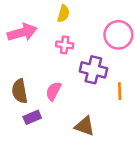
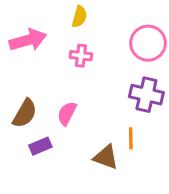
purple cross: (93, 70) -> (146, 95), moved
brown semicircle: (20, 91) -> (25, 113), turned -140
orange line: (120, 91) -> (131, 138), moved

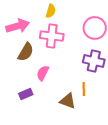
pink cross: (81, 56) -> (52, 36), size x1.6
brown semicircle: (25, 113) -> (26, 52), moved

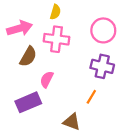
orange line: (84, 89) -> (91, 97), turned 32
purple rectangle: (26, 94) -> (28, 102), size x1.6
brown triangle: (68, 101) -> (72, 122), moved

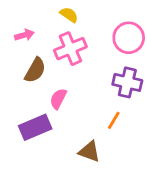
yellow semicircle: (55, 12) -> (69, 15), turned -72
pink arrow: (20, 28) -> (24, 35), size x0.6
pink cross: (57, 39) -> (70, 49), turned -30

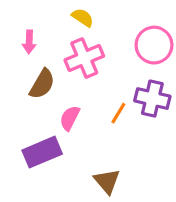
pink arrow: (24, 35) -> (29, 42), turned 108
orange line: (114, 120) -> (118, 113), moved
brown triangle: (89, 152) -> (107, 181), turned 30

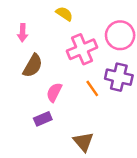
pink cross: (84, 58) -> (82, 49), moved
orange line: (118, 113) -> (92, 88), turned -66
purple rectangle: (42, 152) -> (43, 119), moved, size x0.6

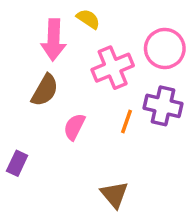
pink arrow: (23, 33) -> (54, 40), moved, size x1.6
orange line: (92, 88) -> (127, 122), turned 54
purple rectangle: (43, 119) -> (17, 163), moved, turned -42

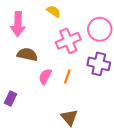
pink arrow: (54, 40) -> (18, 24), moved
brown semicircle: (45, 90) -> (27, 54), turned -108
orange line: (127, 122) -> (67, 77), moved

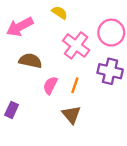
pink arrow: (18, 24) -> (20, 27), turned 60
pink cross: (68, 41) -> (76, 45), turned -30
brown triangle: (69, 117) -> (71, 115), moved

